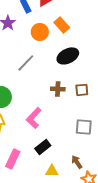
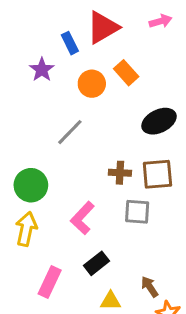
black ellipse: (68, 56) -> (159, 121), moved
brown square: (82, 90) -> (157, 174), size x1.5
gray square: (84, 127) -> (137, 212), moved

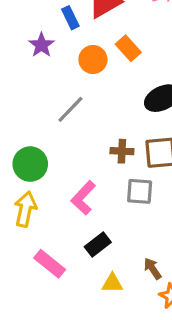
pink rectangle: (50, 282) -> (50, 264), turned -76

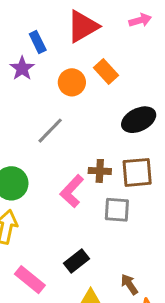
blue rectangle: (70, 18) -> (38, 42), moved
pink L-shape: (83, 198) -> (72, 191), moved

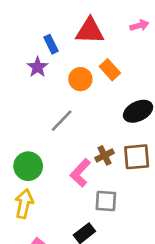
red triangle: (83, 26) -> (90, 31), turned 32
brown cross: (100, 171) -> (105, 155), turned -30
gray square: (117, 210) -> (106, 201), moved

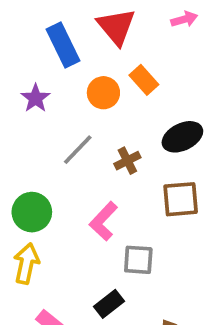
red triangle: (90, 31) -> (116, 27), turned 48
blue rectangle: (51, 44) -> (63, 45), size x1.6
purple star: (38, 67) -> (36, 98), moved
brown cross: (105, 155) -> (127, 161), moved

